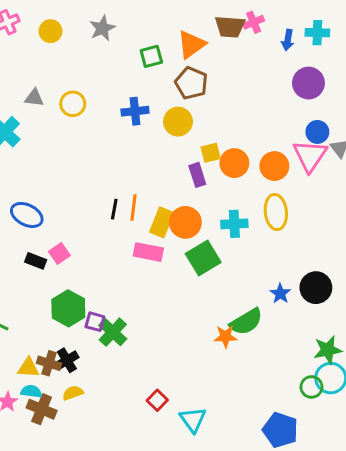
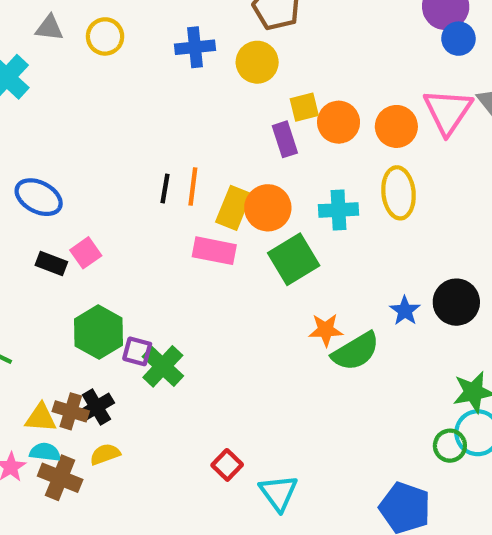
blue circle: (317, 132) -> (458, 39), moved
orange star: (225, 337) -> (326, 330), moved

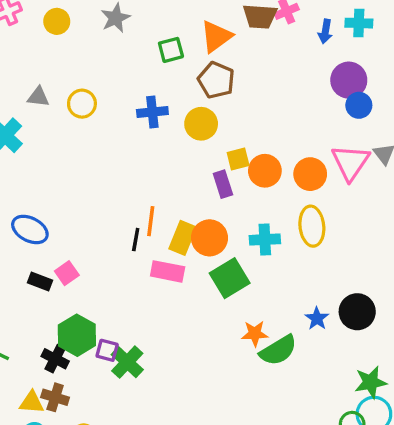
black line: (165, 189) -> (136, 240), moved
black cross: (96, 407) -> (55, 359), moved, turned -32

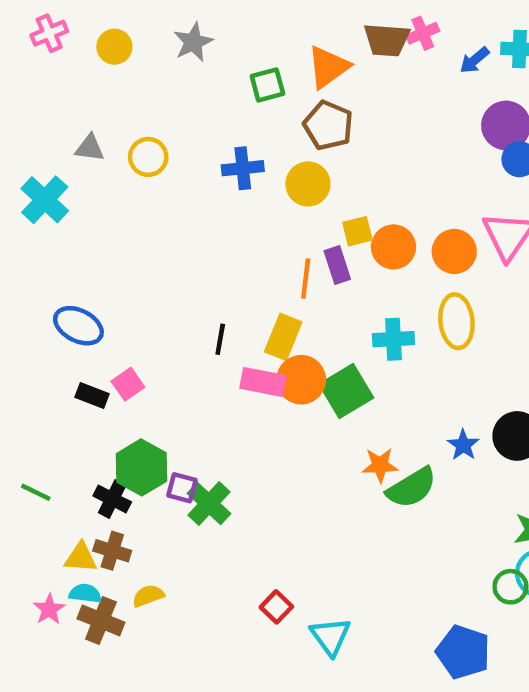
blue arrow: (325, 31) -> (474, 60), turned 40
orange line: (151, 221) -> (306, 278), moved
orange circle: (209, 238) -> (301, 380), moved

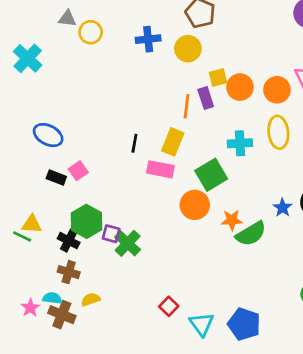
gray triangle: (90, 148) -> (67, 19), moved
orange circle: (301, 380) -> (195, 205), moved
yellow triangle: (81, 557) -> (32, 224), moved
blue pentagon: (463, 652) -> (244, 324), moved

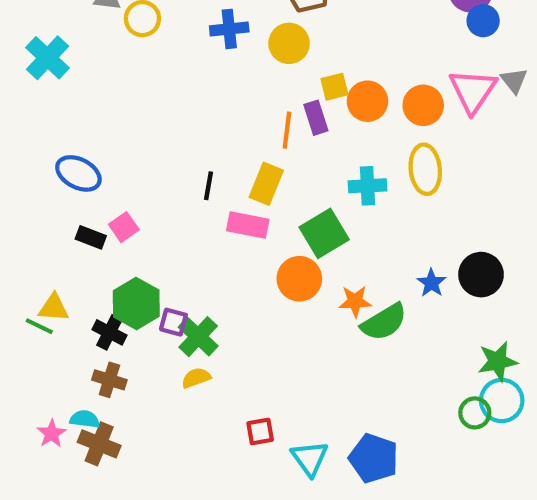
yellow semicircle: (91, 299) -> (196, 378), moved
red square: (169, 306) -> (260, 431), turned 36

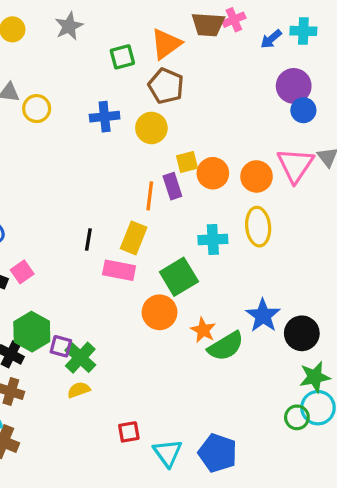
black circle: (481, 275) -> (302, 333), moved
blue star: (431, 283) -> (263, 316), size x1.5
orange star: (355, 301) -> (203, 330), turned 30

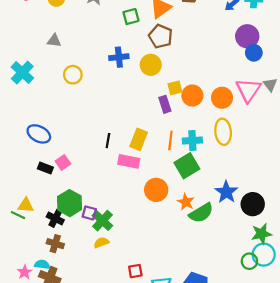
yellow circle: (37, 109) -> (73, 75), moved
orange line: (150, 196) -> (170, 141), moved
green square: (179, 277) -> (187, 166), moved

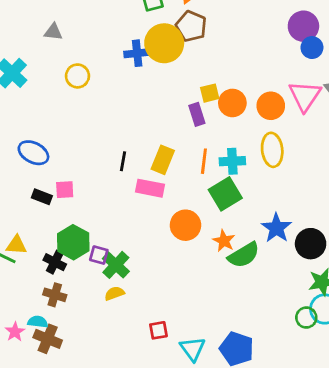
yellow circle: (151, 65) -> (164, 43), moved, size x1.4
pink square: (63, 162) -> (65, 190), turned 32

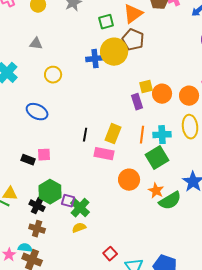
blue ellipse: (33, 153) -> (37, 112), moved
red square: (158, 330) -> (110, 254), turned -32

